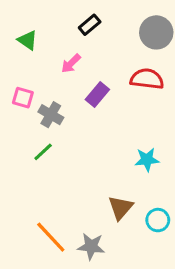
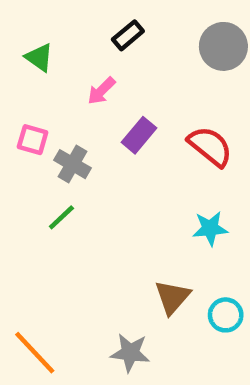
red semicircle: (147, 79) -> (210, 146), moved, turned 32
orange line: (51, 237) -> (35, 353), moved

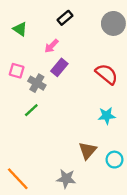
purple rectangle: (139, 135) -> (59, 67), moved

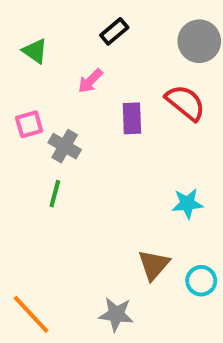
purple rectangle: (59, 67) -> (132, 118), moved, turned -42
pink square: (17, 71) -> (29, 124), turned -32
red semicircle: (107, 74) -> (185, 103), moved
green line: (31, 110) -> (55, 194), turned -32

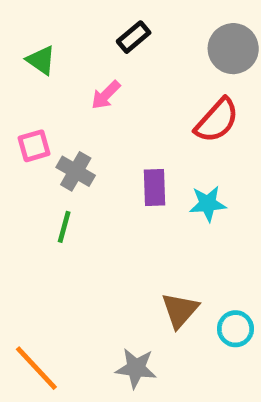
red semicircle: (185, 103) -> (217, 120), turned 93
purple rectangle: (132, 118) -> (154, 188), moved
cyan star: (187, 204) -> (208, 204), moved

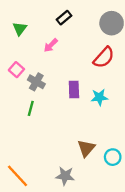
green triangle: (41, 60) -> (20, 29), turned 32
pink square: (34, 146) -> (16, 70), turned -32

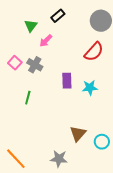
green triangle: (20, 29) -> (31, 26), moved
gray cross: (36, 82) -> (35, 65), moved

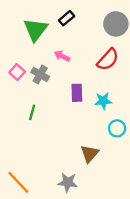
green triangle: (31, 26) -> (36, 30), size x1.6
pink arrow: (46, 41) -> (62, 56), moved, turned 72
cyan circle: (102, 142) -> (117, 128), moved

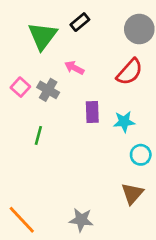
brown triangle: (90, 154) -> (132, 194), moved

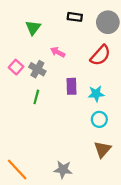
black rectangle: (80, 22) -> (75, 17), moved, turned 48
green triangle: (43, 36) -> (33, 28), size x0.7
green line: (38, 135) -> (36, 97), moved
cyan circle: (141, 155) -> (99, 119), moved

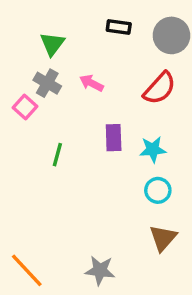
gray cross: (37, 69) -> (47, 83), moved

